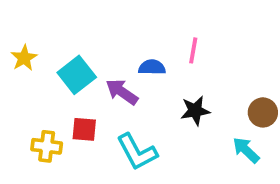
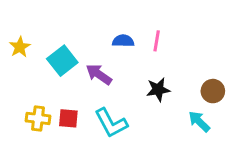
blue semicircle: (152, 67) -> (123, 41), moved
red square: (84, 129) -> (68, 118), moved

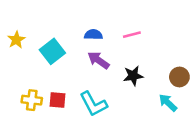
blue semicircle: (123, 41) -> (93, 35), moved
pink line: (157, 41) -> (132, 35), turned 66
purple arrow: (99, 74) -> (99, 60), moved

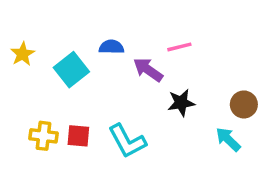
blue semicircle: (93, 35) -> (111, 47), moved
purple arrow: (99, 60) -> (148, 70), moved

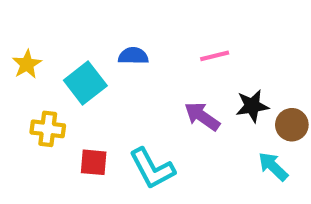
purple arrow: (148, 70) -> (202, 116), moved
black star: (181, 103) -> (252, 106), moved
yellow cross: (44, 136) -> (48, 129), moved

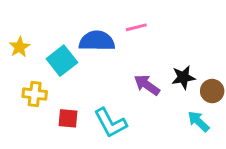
blue semicircle: (133, 56) -> (97, 41), size x1.6
pink line: (215, 56) -> (136, 27), moved

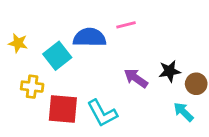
yellow star: (19, 47) -> (18, 43), turned -30
red square: (68, 118) -> (63, 109), size x1.6

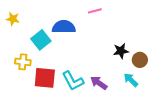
pink line: (126, 25) -> (95, 11), moved
yellow star: (18, 43) -> (13, 19), moved
purple arrow: (136, 78) -> (99, 83), moved

